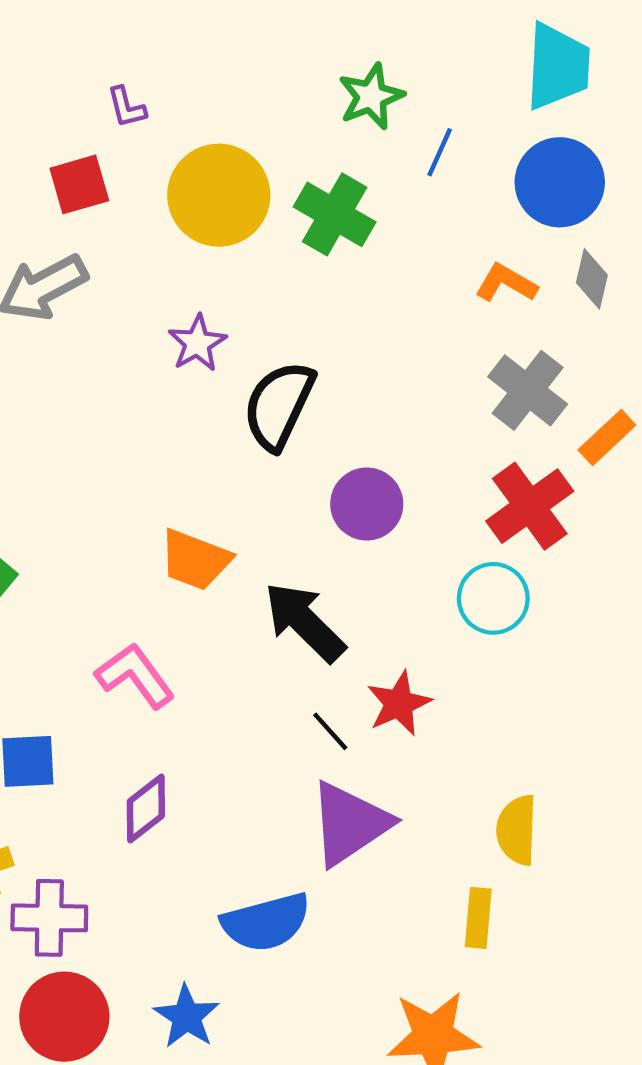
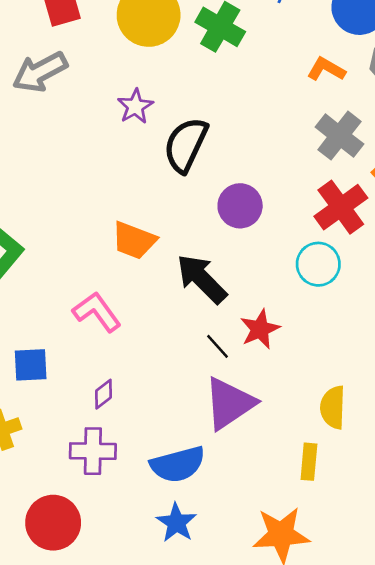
purple diamond: (146, 809) -> (103, 394), size x0.7
purple cross: (49, 918) -> (93, 451), moved
blue star: (187, 1017) -> (176, 523), moved

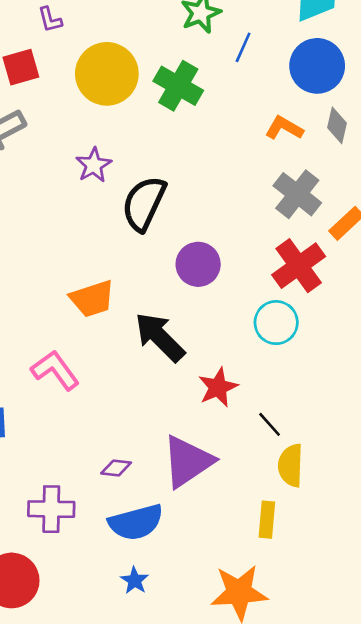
orange trapezoid: (134, 240) -> (92, 299), turned -39
black line: (218, 346) -> (270, 424), moved
purple diamond: (103, 394) -> (116, 468), moved, turned 44
blue star: (176, 523) -> (135, 580), size x0.7

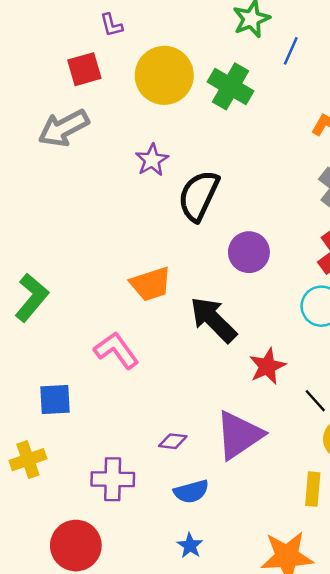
blue semicircle: (136, 522) -> (191, 492), size x0.7

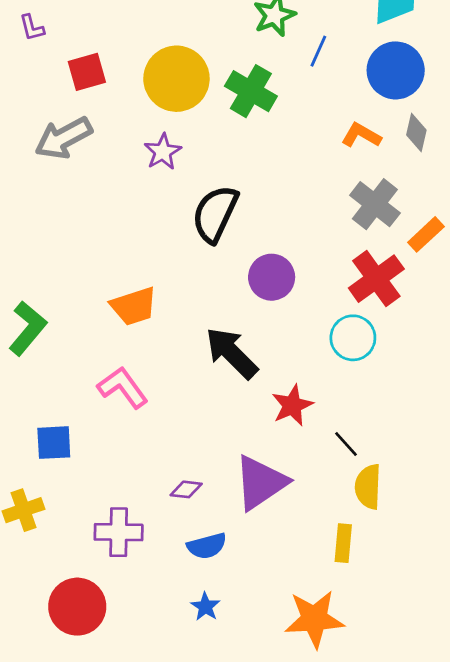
purple L-shape: (111, 25) -> (32, 28), moved
purple star: (152, 160) -> (163, 152), moved
orange trapezoid: (151, 284) -> (134, 306), moved

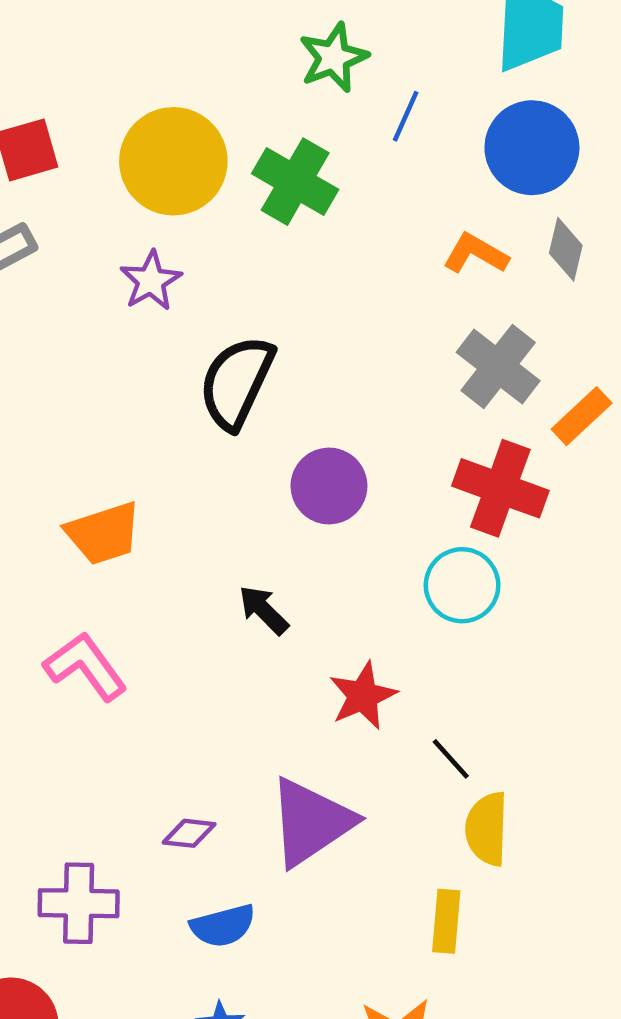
red cross: (376, 279) -> (500, 488), turned -34
black arrow: (232, 353) -> (264, 610), size x0.6

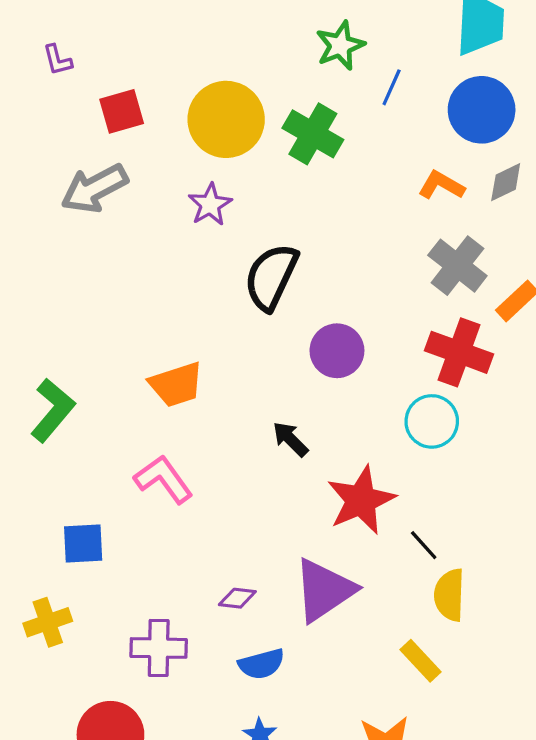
gray diamond: (566, 249) -> (506, 182), turned 51
red star: (363, 696) -> (361, 500), size x1.4
yellow rectangle: (446, 921) -> (421, 661), turned -48

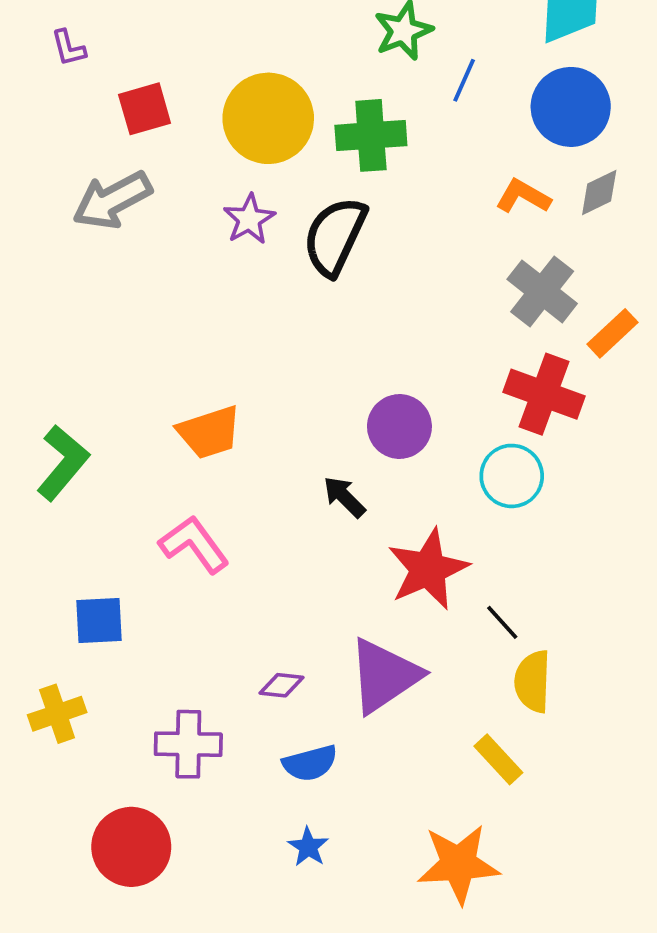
green cross: (313, 134) -> (371, 135), turned -34
black semicircle: (271, 277) -> (335, 236), moved
purple circle: (337, 351) -> (399, 426), moved

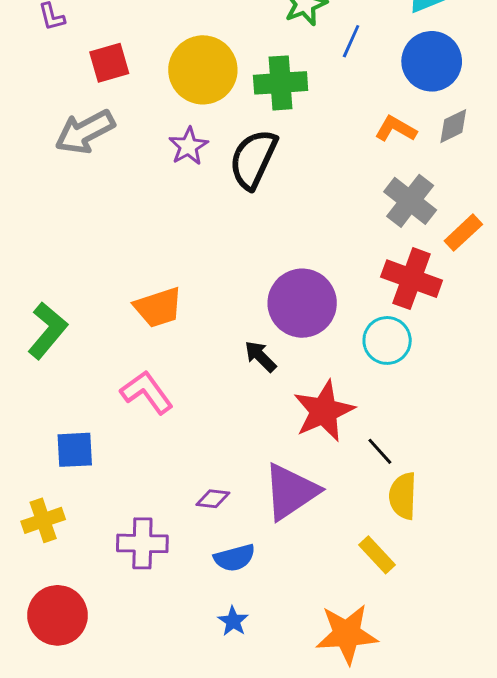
purple circle: (399, 426) -> (302, 303), size x1.4
red circle: (131, 847) -> (58, 615), moved

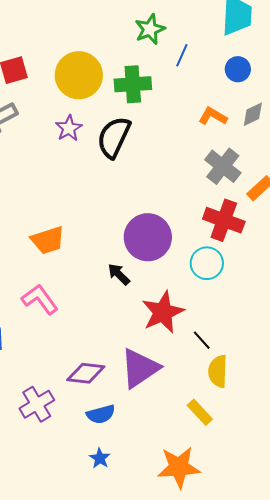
blue circle: (432, 61) -> (238, 69), size x0.6
purple diamond: (213, 499) -> (86, 373), size x1.6
purple cross: (142, 543) -> (37, 404), turned -32

